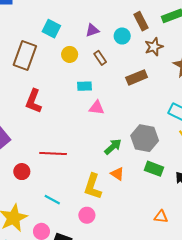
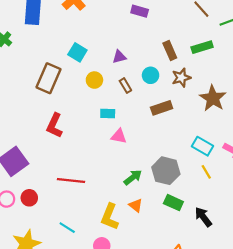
cyan circle: (122, 36) -> (151, 75), moved
red circle: (22, 172) -> (29, 198), moved

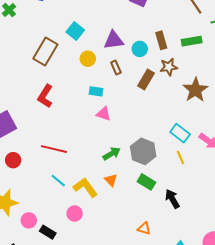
purple triangle: (119, 57) -> (114, 40), size x1.5
cyan circle: (151, 75) -> (140, 49), moved
brown rectangle: (162, 108) -> (146, 79), moved, turned -48
yellow L-shape: (110, 217) -> (85, 187), turned 115
cyan line: (67, 228) -> (58, 181), moved

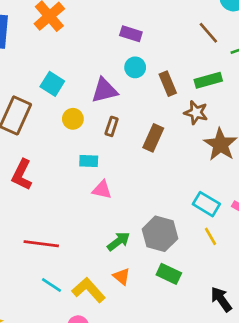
cyan circle: (140, 49) -> (135, 67), moved
brown star: (169, 67) -> (196, 113), moved, turned 30
brown rectangle: (116, 68) -> (112, 126), turned 48
black arrow: (172, 199) -> (221, 299), moved

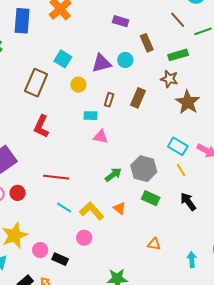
cyan circle: (135, 67) -> (125, 60), moved
brown rectangle: (168, 84) -> (147, 43), moved
brown rectangle: (112, 126) -> (109, 100), moved
orange triangle: (121, 276) -> (119, 208), moved
black arrow: (221, 299) -> (188, 202), moved

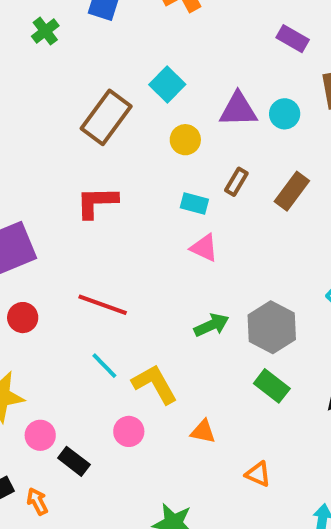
red L-shape: (41, 126) -> (97, 202), turned 50
orange triangle: (119, 208) -> (203, 432), moved, turned -40

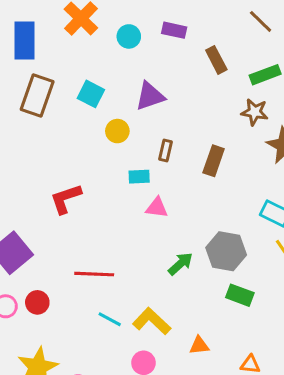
cyan circle: (285, 114) -> (129, 36), moved
brown rectangle: (106, 117) -> (37, 96), moved
brown rectangle: (292, 191) -> (214, 161), moved

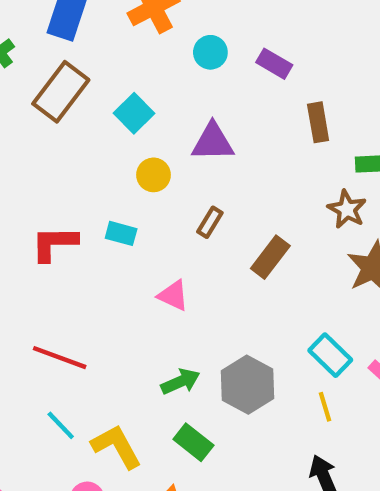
cyan rectangle: (139, 177) -> (121, 233), moved
green rectangle: (240, 295) -> (193, 442), moved

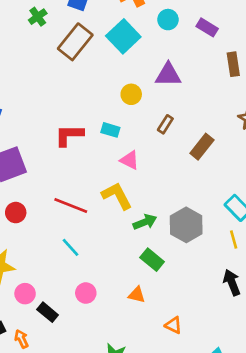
cyan square: (134, 113) -> (123, 36), moved, size x1.4
pink triangle: (173, 295) -> (130, 160), moved
yellow L-shape: (117, 446) -> (117, 196), moved

